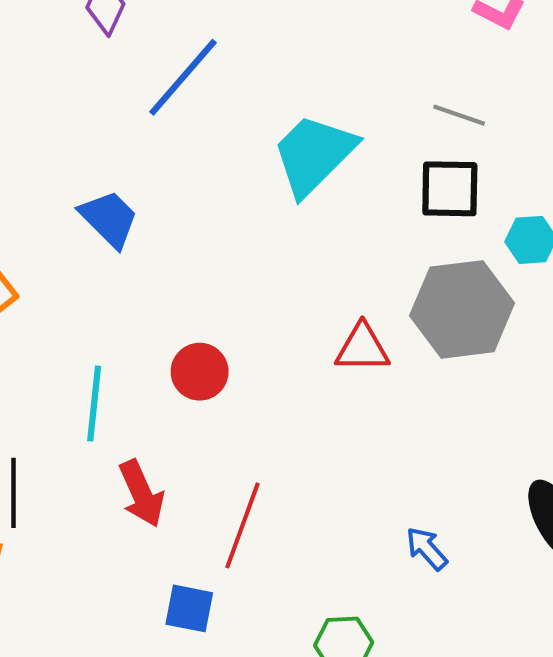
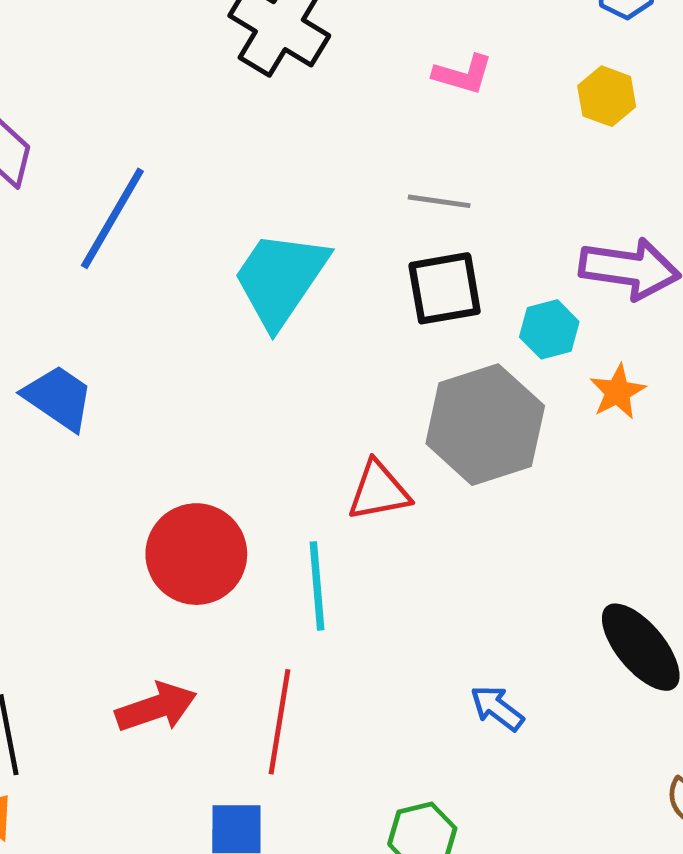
red circle: (200, 372) -> (196, 554), size x1.5
cyan line: (94, 404) -> (317, 586), moved
red arrow: (142, 494) -> (156, 707), turned -74

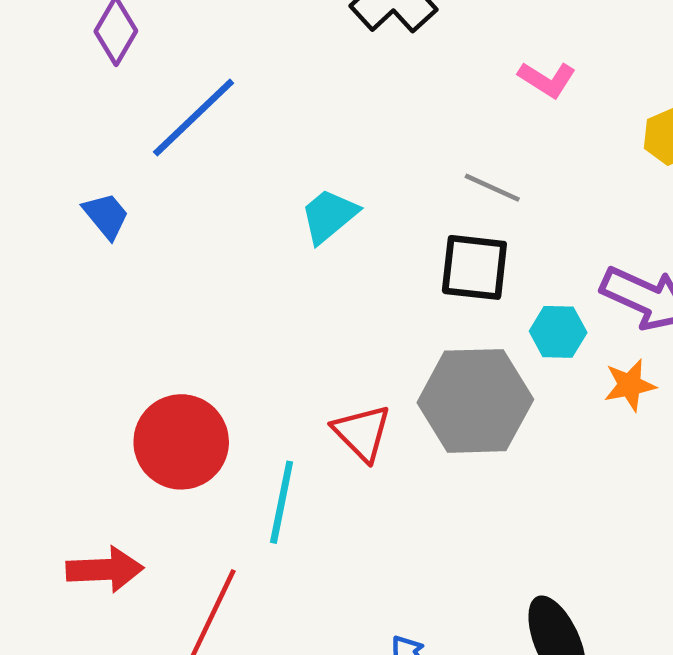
cyan trapezoid: (280, 279) -> (329, 216), size x0.6
orange star: (618, 392) -> (630, 385), moved
blue trapezoid: (58, 398) -> (106, 216), moved, size x0.7
red triangle: (379, 491) -> (362, 433), turned 40

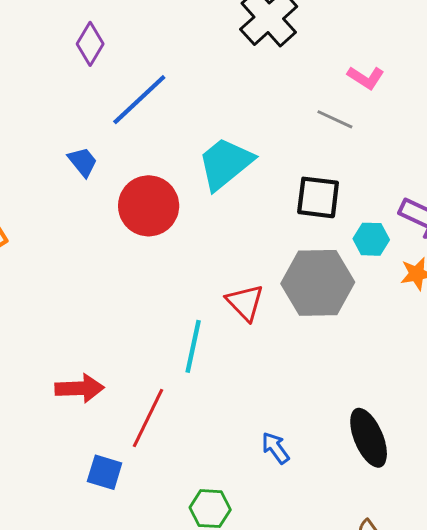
gray line: (492, 188) -> (335, 119), moved
cyan trapezoid: (329, 216) -> (225, 163), size x1.5
red circle: (181, 442) -> (149, 206), moved

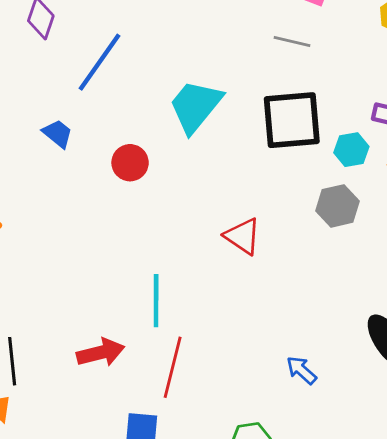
black square: (318, 197) -> (292, 120), size x1.4
red circle: (149, 206) -> (130, 163), size x0.6
gray hexagon: (318, 283) -> (338, 206), moved, size x0.6
cyan line: (193, 346) -> (156, 301), moved

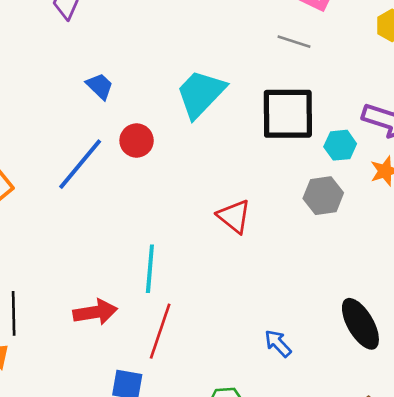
blue line: (100, 62) -> (80, 164), moved
blue trapezoid: (58, 134) -> (100, 86), moved

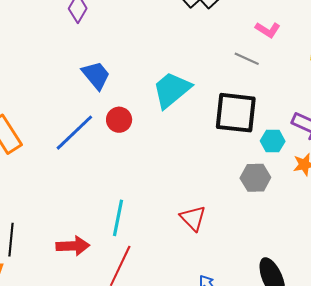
blue trapezoid: (100, 86) -> (96, 75), size x1.4
red triangle: (234, 216) -> (193, 218), moved

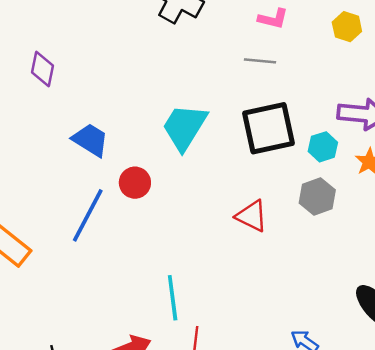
red triangle: (193, 218) -> (252, 216), moved

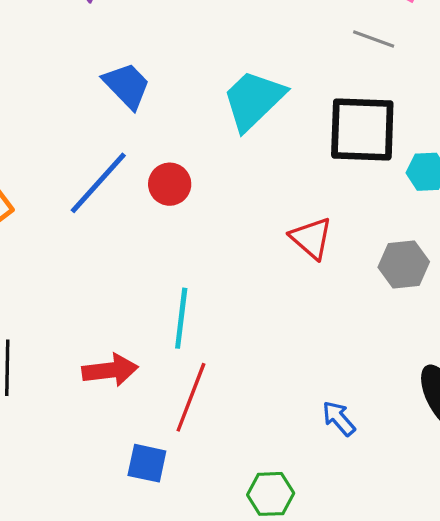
red circle: (135, 183) -> (170, 184), moved
gray hexagon: (317, 197) -> (404, 264), moved

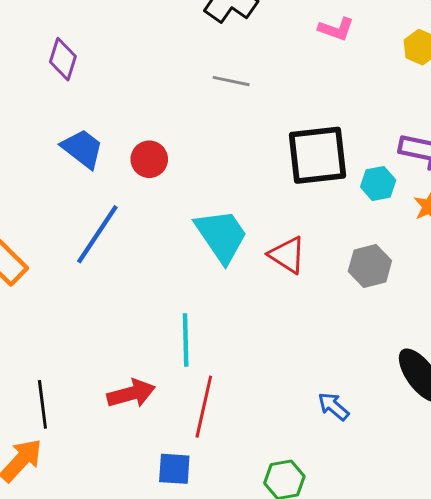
gray line: (374, 39) -> (231, 81), moved
blue trapezoid: (127, 86) -> (82, 149), moved
cyan trapezoid: (254, 100) -> (221, 236), moved, turned 108
red circle: (170, 184) -> (149, 159), moved

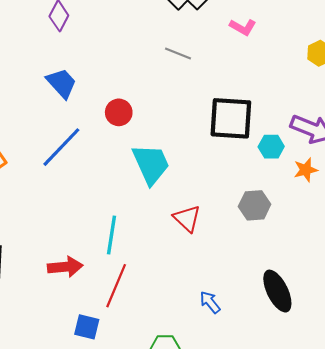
pink L-shape: (336, 29) -> (243, 27), moved
red circle: (149, 159) -> (119, 112), moved
red triangle: (287, 255) -> (187, 219), moved

